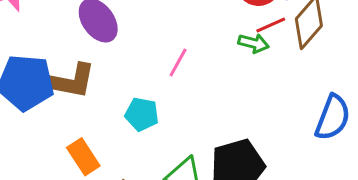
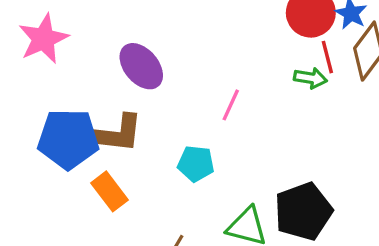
red line: (271, 25) -> (327, 57), turned -76
orange rectangle: (83, 157) -> (110, 191), moved

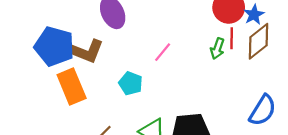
green arrow: (310, 78) -> (217, 49), turned 84
orange rectangle: (110, 191) -> (72, 86), size x1.4

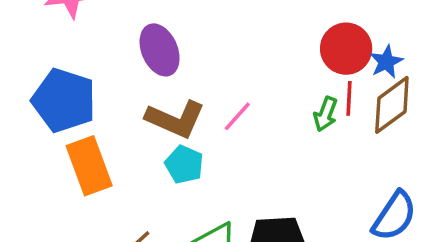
brown L-shape: (85, 51) -> (175, 119), moved

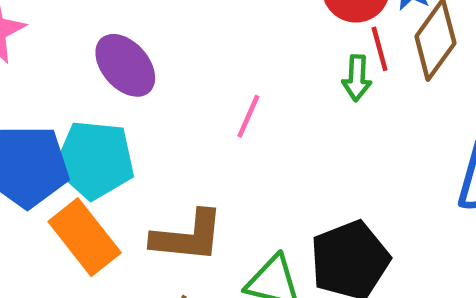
brown L-shape: (175, 119) -> (188, 236), moved
cyan pentagon: (184, 164) -> (95, 160), moved, size x1.6

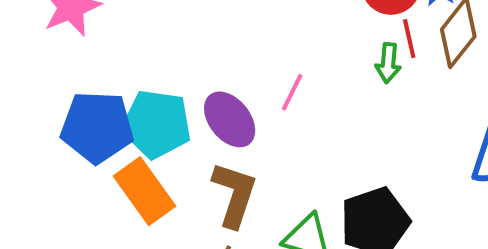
purple ellipse: (125, 65) -> (230, 119), moved
brown L-shape: (188, 236) -> (234, 195), turned -80

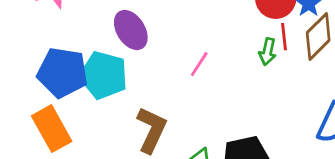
purple ellipse: (230, 119) -> (131, 30), moved
orange rectangle: (144, 191) -> (52, 129), moved

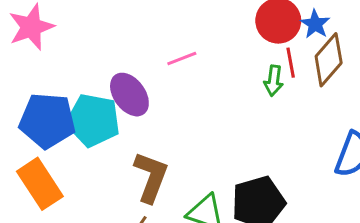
purple ellipse: (131, 30) -> (129, 95), moved
pink line: (199, 64) -> (182, 59), moved, turned 40

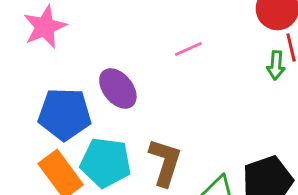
purple ellipse: (129, 95) -> (118, 88), moved
cyan pentagon: (93, 120) -> (106, 163), moved

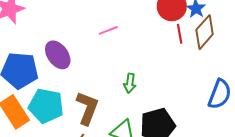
green arrow: (276, 65) -> (130, 83), moved

